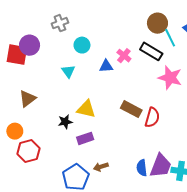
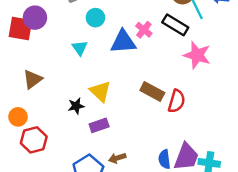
blue triangle: (106, 66) -> (123, 42), size x1.6
yellow triangle: (86, 109) -> (100, 91), turned 30

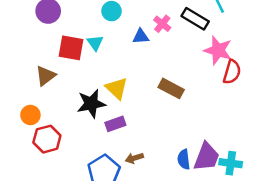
red square: (20, 29) -> (71, 48), moved
blue triangle: (123, 42) -> (141, 36), size x0.6
red semicircle: (177, 101) -> (232, 72), moved
black star: (76, 106) -> (91, 104), size x1.6

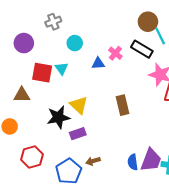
brown triangle: (46, 76) -> (22, 95), turned 36
brown rectangle: (171, 88) -> (123, 105), turned 48
red hexagon: (47, 139) -> (32, 157), moved

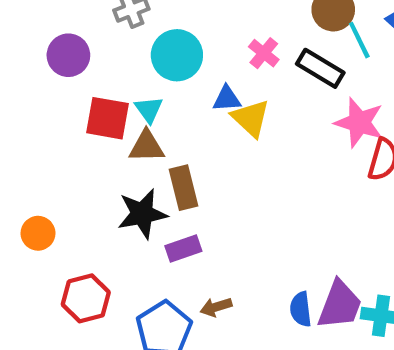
cyan circle: (75, 43) -> (177, 55), size x1.5
pink cross: (115, 53) -> (264, 53), moved
brown triangle: (22, 95) -> (147, 146), moved
yellow triangle: (79, 105) -> (251, 118), moved
brown rectangle: (123, 105) -> (183, 188), moved

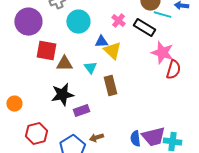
cyan line: (359, 40) -> (162, 15), turned -48
purple circle: (68, 55) -> (28, 22), size x1.4
cyan triangle: (149, 110) -> (90, 68), moved
brown rectangle: (183, 188) -> (110, 86), moved
purple trapezoid: (340, 305) -> (153, 137), turned 55

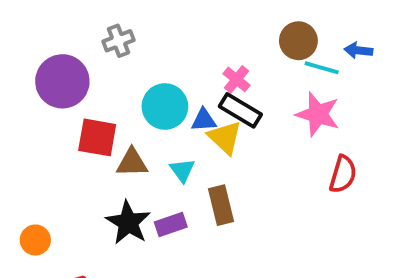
cyan circle: (78, 22) -> (165, 106), moved
black rectangle: (144, 28) -> (240, 110), moved
pink star: (162, 53) -> (318, 114), moved
black star: (62, 95) -> (128, 223), turned -30
purple rectangle: (81, 111) -> (171, 225), moved

